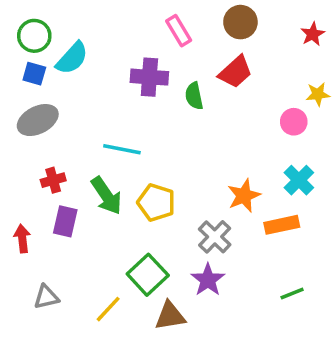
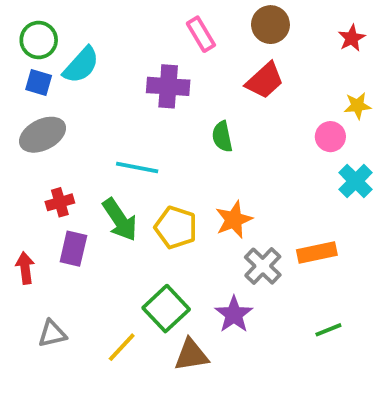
green semicircle: (194, 96) -> (222, 137), moved
cyan cross: (299, 180) -> (356, 181), moved
orange star: (244, 196) -> (234, 220), moved
gray cross: (215, 237) -> (263, 266), moved

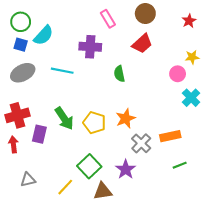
cyan line: (137, 168) -> (62, 71), moved
red cross: (60, 202) -> (18, 115), moved, size x1.6
green line: (328, 330) -> (180, 165), moved

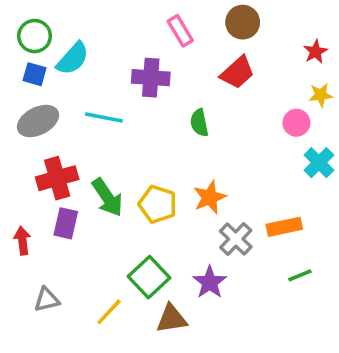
red star: (189, 21) -> (315, 52), moved
red cross: (18, 115) -> (57, 178), moved

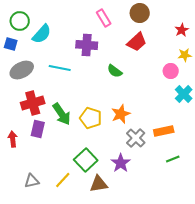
blue square: (35, 74) -> (11, 44), moved
green semicircle: (199, 123) -> (115, 71), turned -42
gray triangle: (47, 300) -> (32, 181), moved

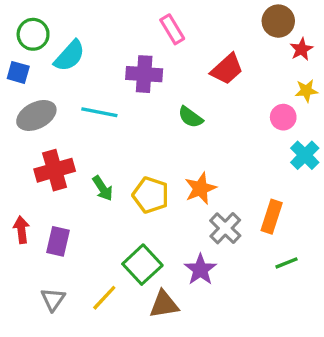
brown circle: (140, 13) -> (278, 21), moved
green arrow: (62, 114) -> (103, 188), size x0.7
purple rectangle: (38, 129) -> (58, 241), moved
orange rectangle: (164, 131) -> (272, 217), turned -60
gray triangle: (32, 181) -> (53, 299), turned -42

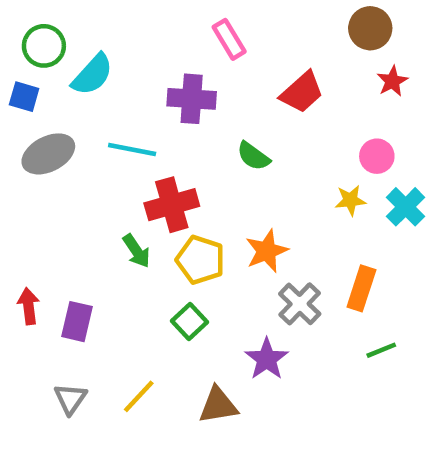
red star: (301, 49) -> (392, 81), moved
yellow star: (306, 91) -> (350, 200), moved
red cross: (55, 170) -> (172, 205), moved
green square: (142, 265) -> (189, 322), moved, size x0.7

